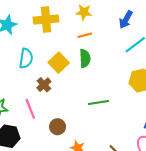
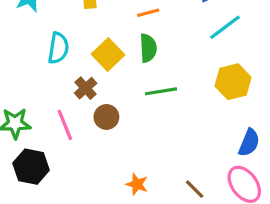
green line: (99, 103) -> (161, 91), moved
brown circle: (58, 127) -> (106, 117), moved

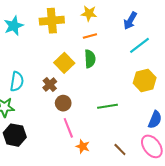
cyan semicircle: (58, 48) -> (17, 81), moved
green line: (161, 91) -> (108, 106), moved
pink line: (65, 125) -> (68, 128), moved

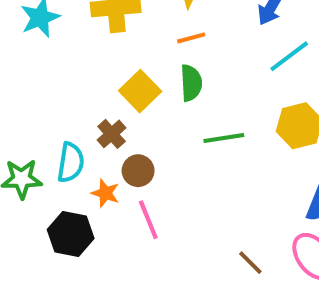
cyan semicircle: (17, 81) -> (71, 163), moved
green line: (108, 106) -> (224, 138), moved
black hexagon: (15, 135) -> (71, 234), moved
orange star: (83, 146) -> (105, 193), moved

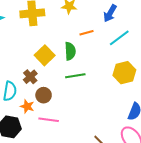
orange line: (191, 38) -> (87, 33), moved
green line: (224, 138) -> (75, 76), moved
pink line: (148, 220) -> (49, 120), turned -60

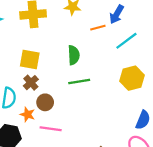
orange line: (87, 33) -> (98, 28), moved
yellow square: (45, 55) -> (30, 59), moved, turned -36

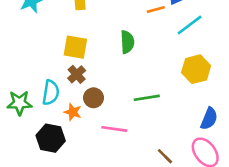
green line: (79, 81) -> (147, 98), moved
pink line: (51, 129) -> (114, 129), moved

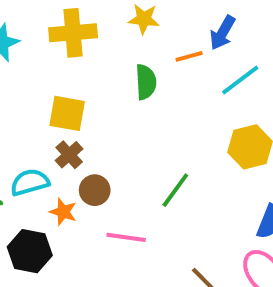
green semicircle: (127, 42) -> (146, 82), moved
cyan semicircle: (51, 93) -> (30, 182), turned -115
green line: (147, 98) -> (175, 190), turned -45

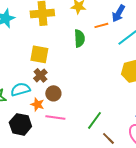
green line: (175, 190) -> (94, 120), moved
pink line: (126, 237) -> (55, 117), moved

